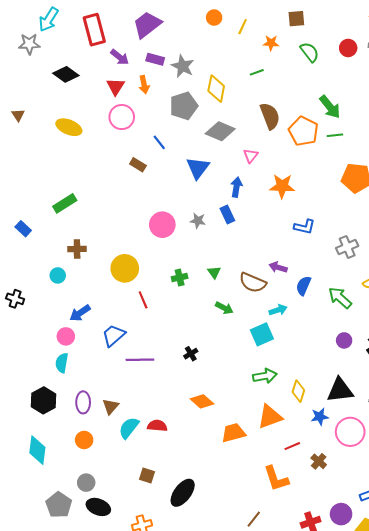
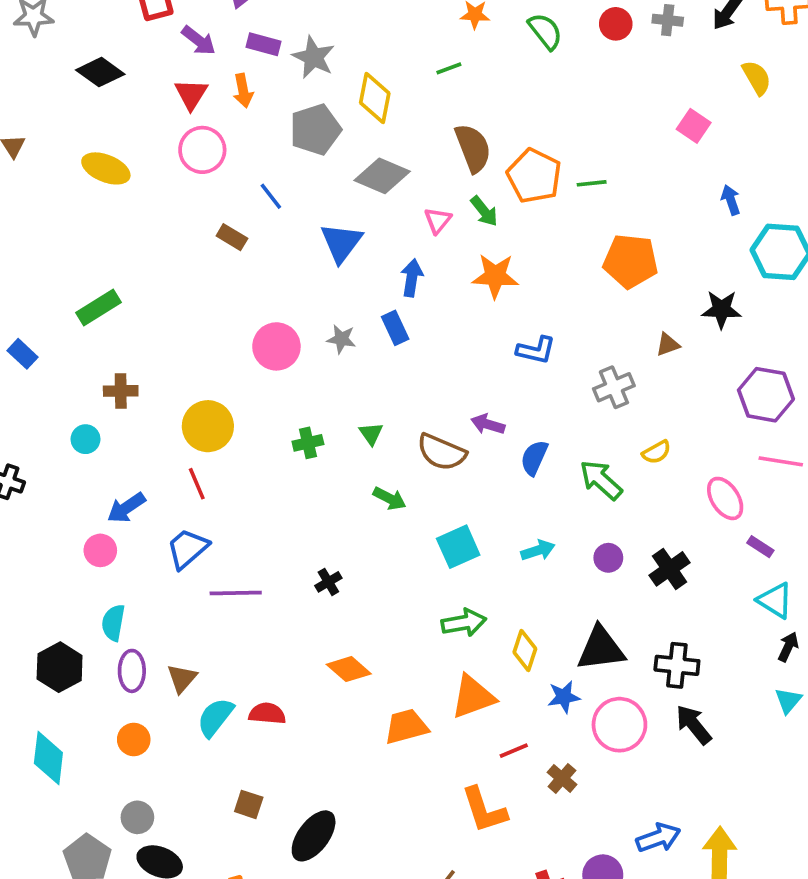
green arrow: (330, 107) -> (484, 211), moved, size x0.7
red line: (143, 300) -> (197, 484), moved
cyan arrow: (278, 310) -> (538, 550), moved
cyan semicircle: (62, 363) -> (113, 623), moved

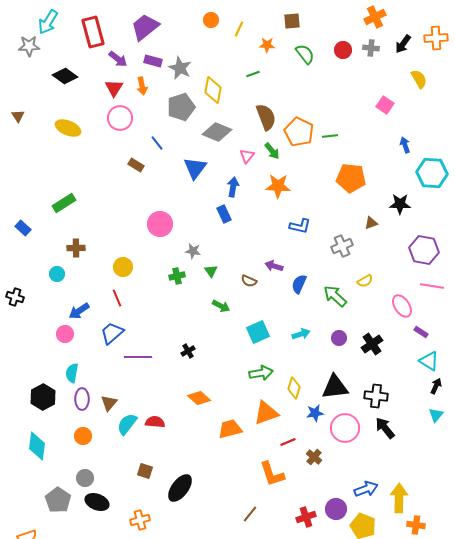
gray star: (341, 339) -> (193, 251), moved
yellow circle: (208, 426) -> (123, 267), size x0.7
brown semicircle: (441, 452) -> (249, 281), size x0.6

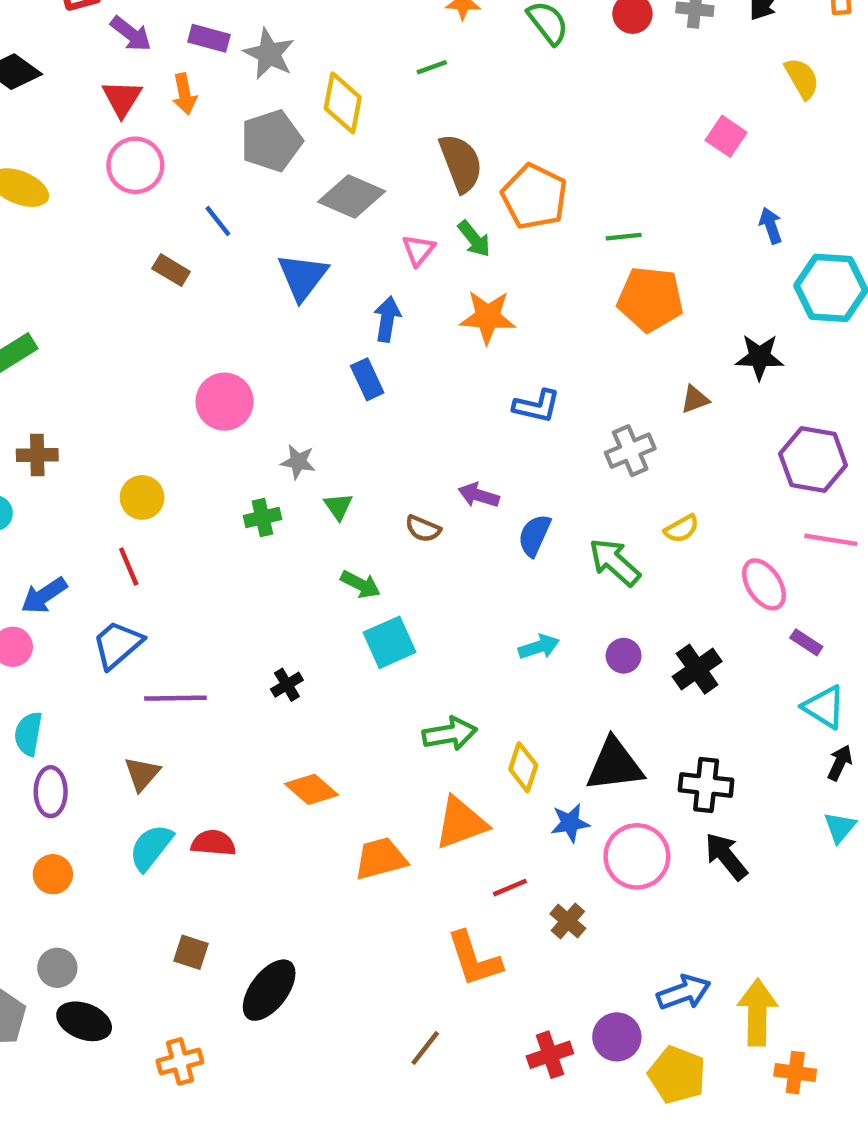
green line: (330, 136) -> (624, 237), moved
cyan square: (258, 332) -> (389, 642), moved
brown triangle: (109, 403) -> (142, 774), moved

